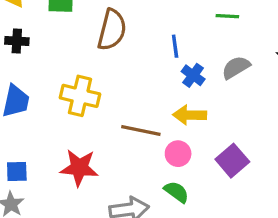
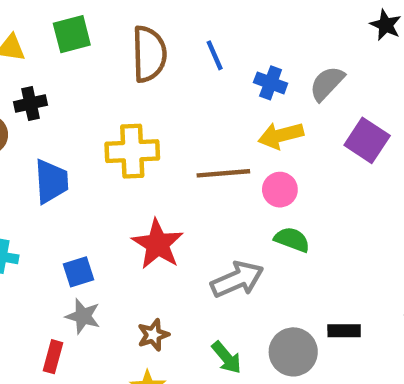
blue line: (175, 46) -> (215, 55), moved
gray semicircle: (236, 67) -> (327, 83), moved
purple square: (232, 161) -> (367, 140), moved
red star: (79, 168) -> (158, 244), turned -30

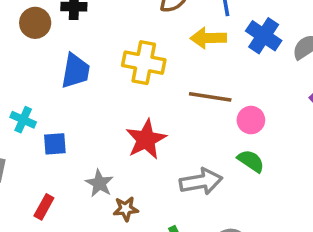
blue cross: (271, 83) -> (264, 36), size x1.4
yellow arrow: (281, 135) -> (208, 38), moved
blue square: (78, 272) -> (55, 144), moved
gray star: (83, 316) -> (99, 183), moved

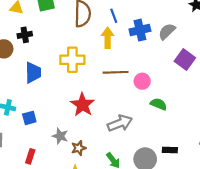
blue cross: (264, 36) -> (140, 30), turned -36
yellow arrow: (208, 38) -> (108, 38), turned 102
green semicircle: (251, 161) -> (159, 104), moved

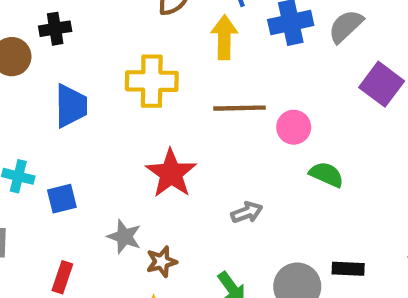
gray arrow: (120, 123) -> (247, 212), size x0.6

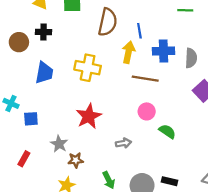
gray semicircle: (346, 26) -> (191, 58), turned 126
brown line: (239, 108) -> (145, 79), moved
pink circle: (294, 127) -> (147, 111), moved

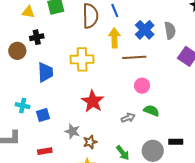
blue line: (139, 31) -> (115, 11), moved
blue cross: (164, 51) -> (145, 30), turned -30
green semicircle: (167, 131) -> (151, 111), moved
red rectangle: (24, 159) -> (45, 151), turned 64

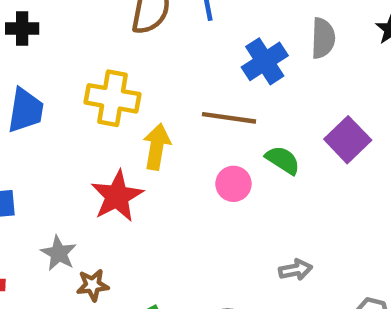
gray semicircle: (170, 30) -> (323, 38), moved
yellow arrow: (114, 38) -> (157, 147), moved
green semicircle: (151, 111) -> (283, 160), moved
gray arrow: (128, 118) -> (295, 270), moved

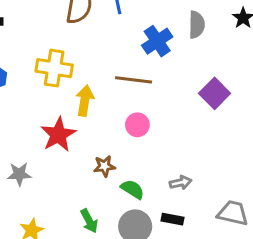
green semicircle: (283, 160) -> (132, 189), moved
gray star: (59, 253) -> (19, 174), turned -30
brown star: (93, 285) -> (104, 166), moved

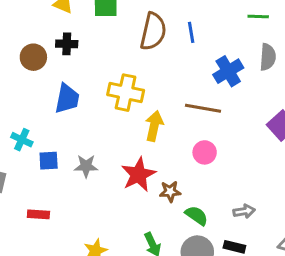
red star: (58, 135) -> (138, 174), moved
gray star: (19, 174) -> (86, 166), moved

